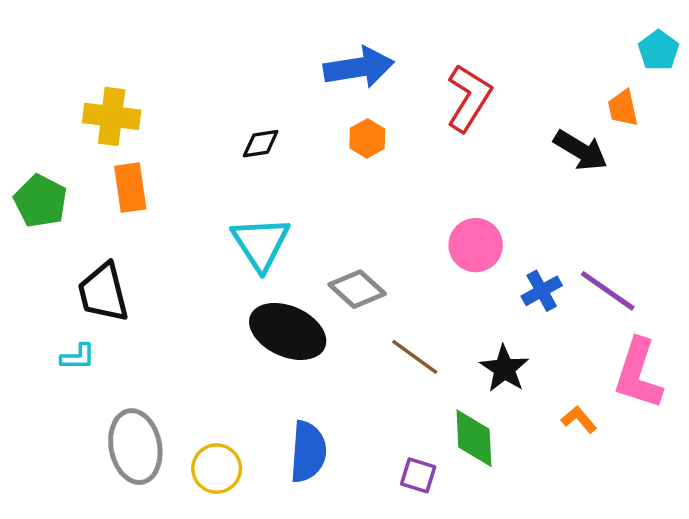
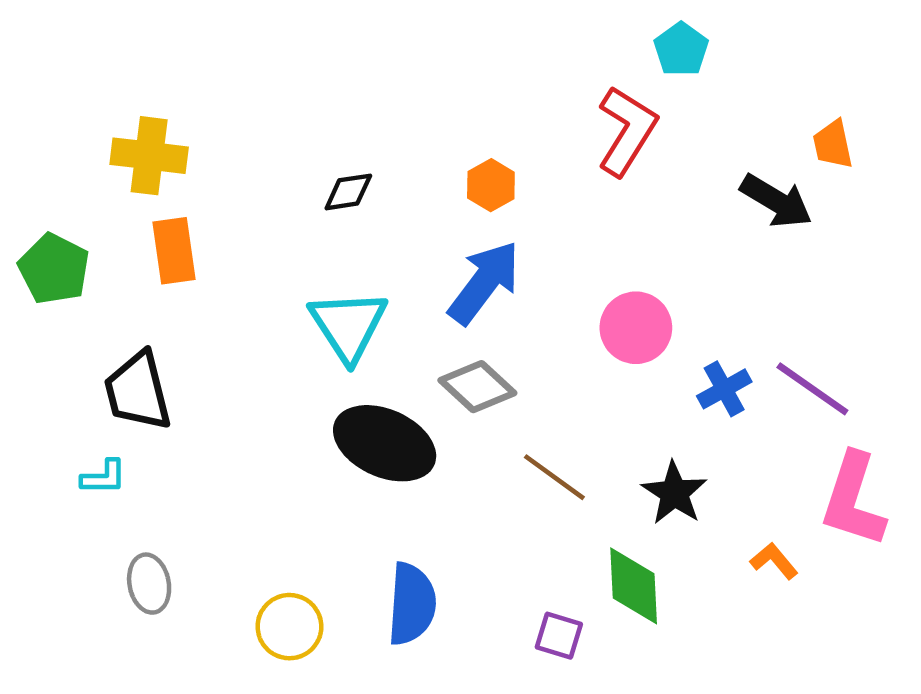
cyan pentagon: (658, 50) -> (681, 49), moved
blue arrow: (359, 67) -> (484, 282), moved, turned -44
gray ellipse: (135, 447) -> (149, 584), moved, size x0.6

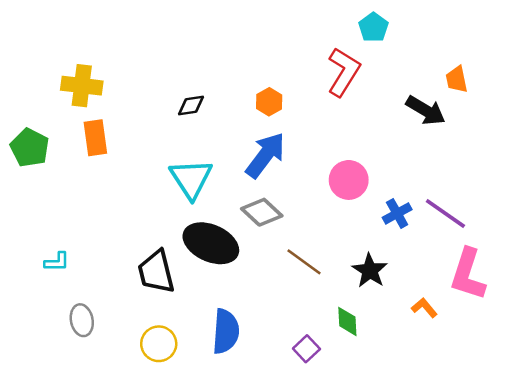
black trapezoid: (138, 391) -> (156, 272), moved
green diamond: (634, 586) -> (347, 321), size x0.7
purple square: (559, 636) -> (306, 349), turned 30

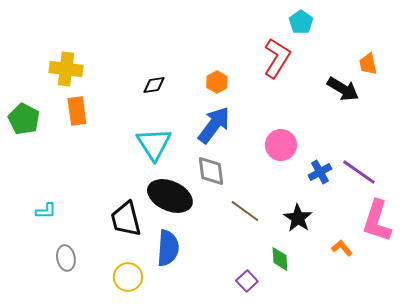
gray diamond: (262, 212) -> (211, 171), turned 40
blue semicircle: (226, 331) -> (168, 248), moved

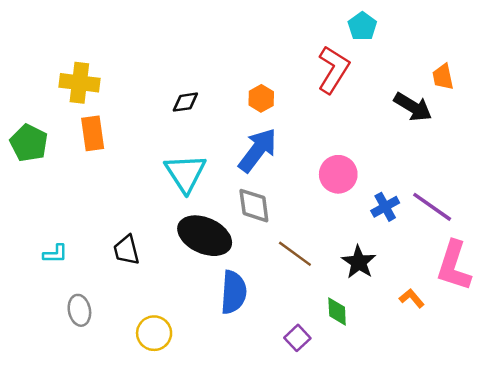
black trapezoid: (126, 219) -> (126, 250), moved, size x0.7
blue semicircle: (168, 248) -> (234, 292), moved

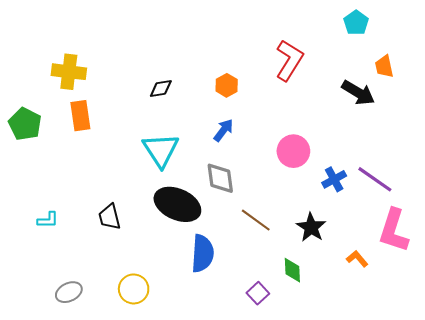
cyan pentagon: (362, 26) -> (356, 23), moved
blue arrow: (258, 150) -> (223, 130), size x0.6
gray ellipse: (79, 310) -> (69, 292), moved, turned 75

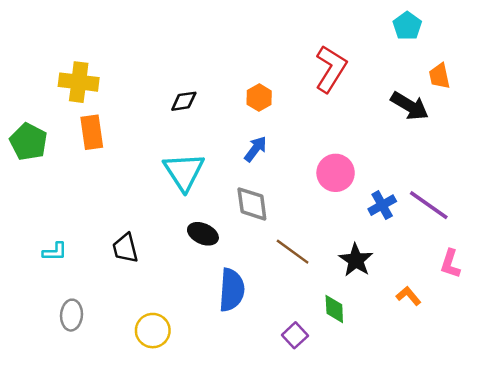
black ellipse: (177, 204) -> (203, 234), size x0.6
pink L-shape: (394, 230) -> (450, 264), size x0.6
gray ellipse: (69, 292) -> (71, 315), moved, turned -60

